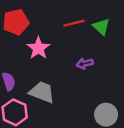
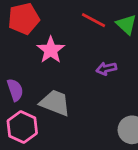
red line: (74, 23) -> (93, 20), turned 42

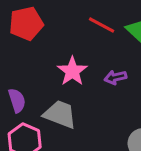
pink star: (51, 50) -> (72, 71), moved

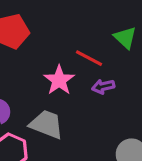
red line: (102, 25) -> (89, 58), moved

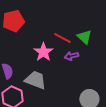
green triangle: (125, 38) -> (84, 37), moved

